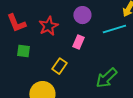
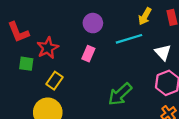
red star: (48, 26) -> (48, 48), moved
yellow rectangle: (59, 66) -> (54, 81), moved

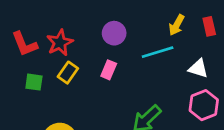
red star: (48, 48) -> (60, 43), moved
white triangle: (163, 52) -> (198, 68), turned -30
yellow rectangle: (54, 81) -> (68, 73), moved

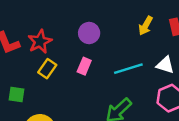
cyan line: (158, 52) -> (128, 69), moved
green square: (34, 82) -> (17, 94), moved

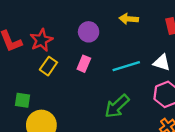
yellow arrow: (146, 26) -> (129, 19), moved, turned 66
green square: (17, 94) -> (22, 100), moved

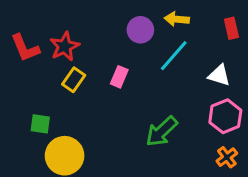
purple circle: (89, 32) -> (140, 30), moved
cyan line: (126, 66) -> (174, 56), moved, turned -32

